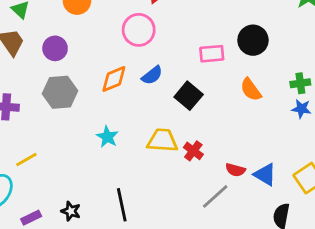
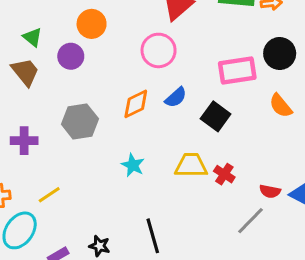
purple circle: (55, 48) -> (71, 56), moved
pink rectangle: (212, 54) -> (237, 70), size x1.4

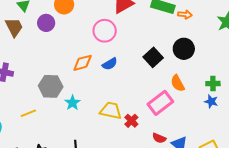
pink rectangle: (237, 70) -> (160, 103), moved, turned -40
black square: (216, 116) -> (153, 57), moved
gray hexagon: (80, 121) -> (51, 86), moved
yellow line: (49, 195) -> (28, 113), moved

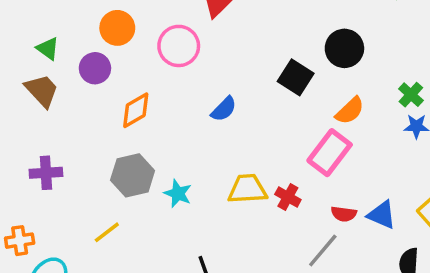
pink circle: (105, 31) -> (179, 46), moved
orange diamond: (83, 63) -> (136, 110), moved
orange semicircle: (178, 83) -> (350, 111), turned -90
green cross: (213, 84) -> (411, 95), turned -32

